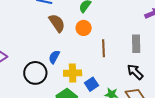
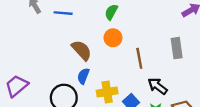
brown semicircle: (57, 23) -> (82, 50), moved
black arrow: (135, 72) -> (158, 86), moved

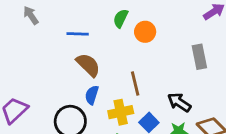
blue line: (63, 13) -> (78, 34), moved
orange circle: (113, 38) -> (145, 32), moved
brown line: (139, 58) -> (135, 84), moved

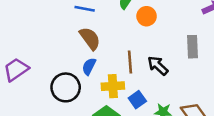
black arrow: (179, 102) -> (158, 66), moved

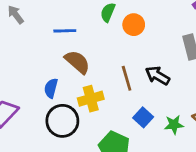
blue semicircle: (89, 66) -> (51, 88), moved
yellow cross: (113, 86) -> (91, 99), moved

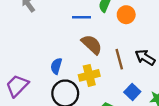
blue line: (65, 31) -> (82, 17), moved
brown semicircle: (77, 62) -> (92, 44), moved

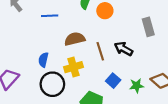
blue line: (82, 17) -> (50, 16), moved
brown semicircle: (92, 44) -> (75, 39), turned -54

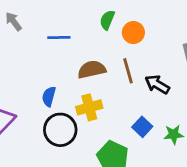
brown line: (100, 51) -> (128, 71), moved

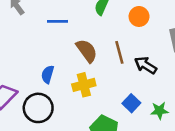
orange circle: (133, 33) -> (139, 16), moved
brown semicircle: (92, 69) -> (87, 51), turned 65
black circle: (60, 130) -> (38, 108), moved

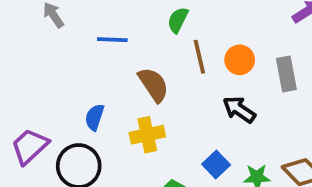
orange circle: (139, 16) -> (240, 60), moved
brown line: (119, 52) -> (199, 57), moved

